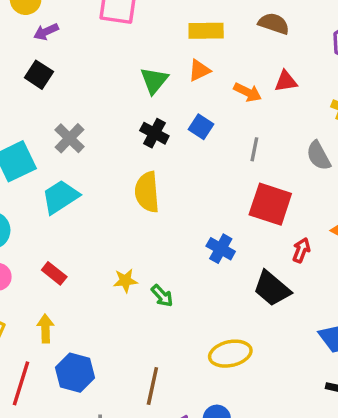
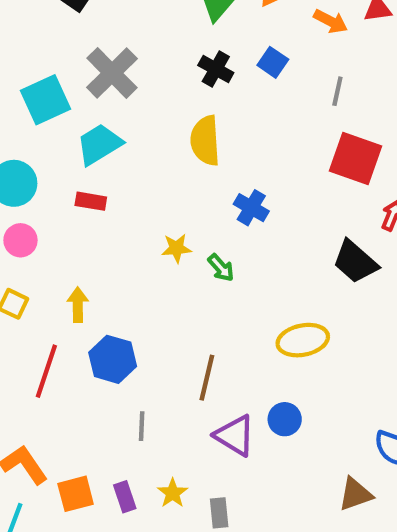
gray cross: (70, 138) -> (112, 73), size x1.4
blue cross: (221, 249) -> (251, 208), moved
red rectangle: (54, 273) -> (91, 201), moved, turned -30

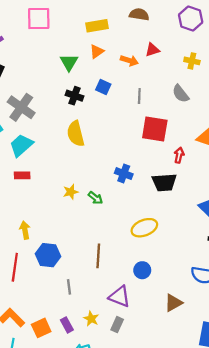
blue cross: (251, 208) -> (124, 174), moved
black trapezoid: (355, 262) -> (164, 182), turned -35
purple triangle: (235, 436) -> (120, 297), moved
brown triangle: (355, 494) -> (173, 303), moved
gray rectangle: (219, 513) -> (117, 325), turned 40

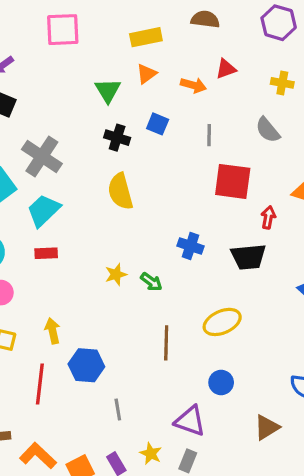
brown line: (98, 256) -> (166, 343), moved

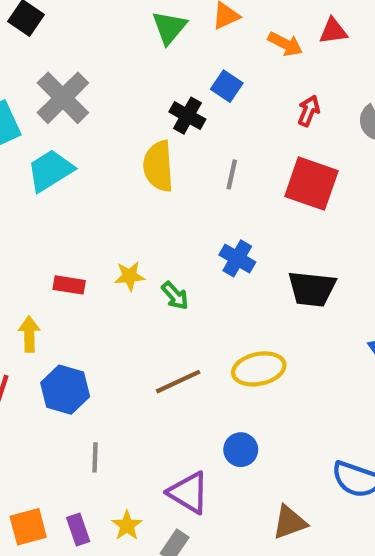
gray line: (209, 135) -> (232, 174), moved
black cross: (117, 138) -> (187, 116), moved
red arrow: (268, 217) -> (309, 111), moved
red rectangle: (46, 253) -> (69, 285), moved
brown line: (166, 343) -> (178, 382), turned 52

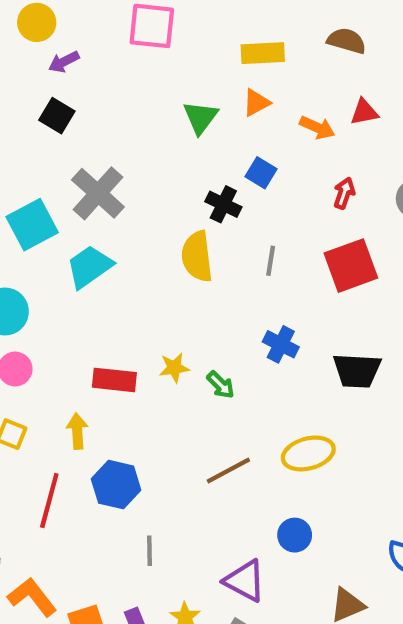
red square: (311, 184) -> (351, 266), turned -36
red rectangle: (69, 285) -> (114, 380), size x1.4

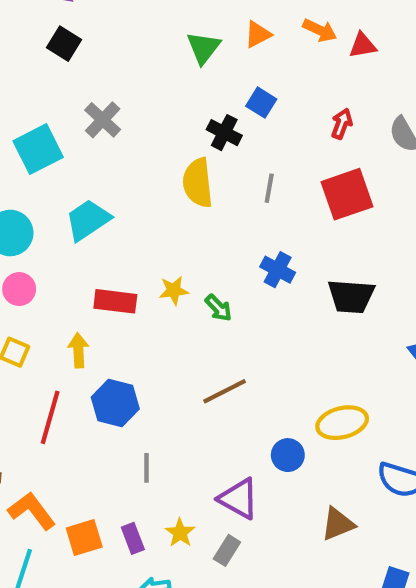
orange arrow: (317, 128) -> (320, 30), moved
gray cross: (98, 193) -> (103, 120), size x0.7
cyan trapezoid: (89, 267) -> (88, 220), moved
yellow ellipse: (308, 453) -> (342, 423), moved

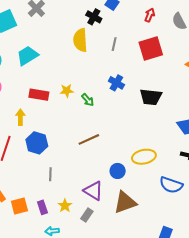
brown triangle: (338, 524) -> (125, 202), moved, size x1.4

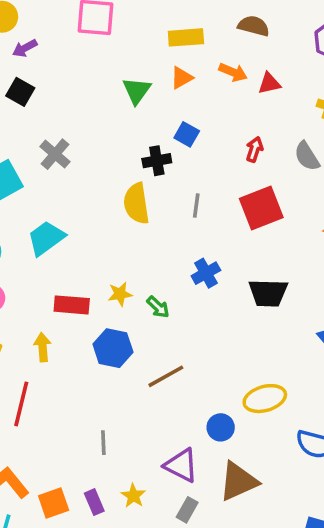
black cross: (94, 17) -> (157, 161), turned -35
blue cross: (116, 83) -> (206, 273), turned 35
blue hexagon: (37, 143) -> (113, 348), moved
gray rectangle: (87, 215) -> (187, 510), moved

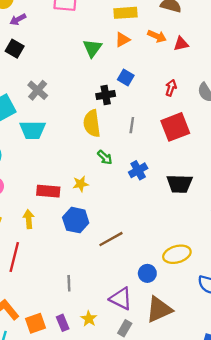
cyan trapezoid: (46, 238) -> (33, 130), moved, turned -144
green arrow: (158, 307) -> (105, 157), moved

